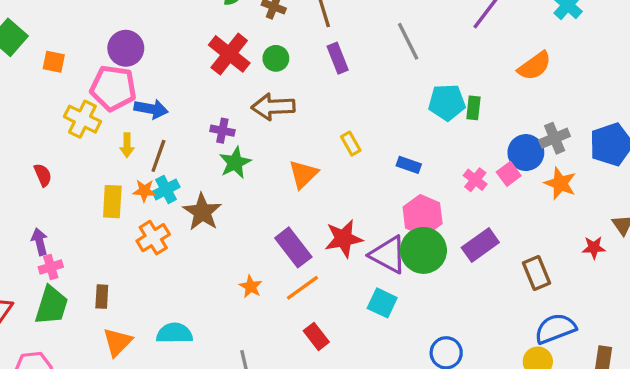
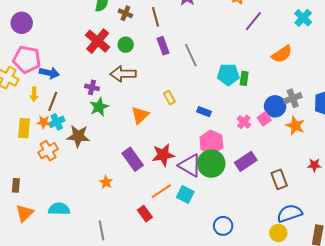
gray line: (408, 41) -> (191, 55), moved
purple circle: (126, 48) -> (22, 23), moved
brown star: (202, 212) -> (78, 136), turned -30
orange line: (302, 288) -> (161, 191), moved

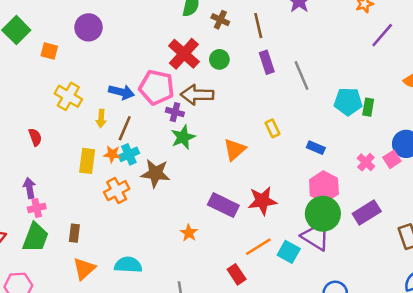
pink pentagon: (27, 60) -> (157, 87), moved
brown arrow: (123, 74) -> (197, 95), moved
purple rectangle: (133, 159) -> (223, 205), turned -30
purple triangle: (190, 165) -> (316, 236), moved

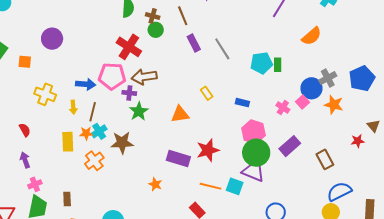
green circle: (219, 59) -> (156, 30), moved
orange triangle: (235, 149) -> (180, 114), turned 42
purple arrow: (29, 188) -> (25, 160), moved
orange line: (258, 247) -> (211, 186), turned 55

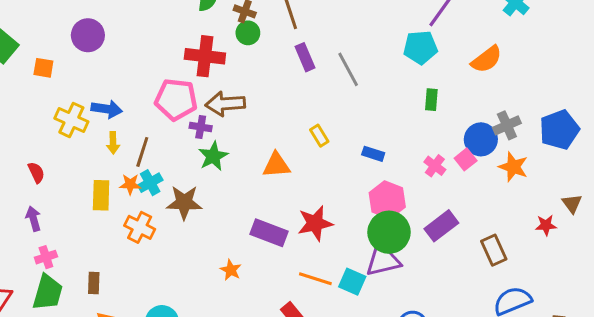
red cross: (129, 47) -> (205, 56), turned -30
cyan pentagon: (261, 63) -> (420, 47), moved
blue arrow: (86, 84) -> (107, 109), moved
orange cross: (94, 161) -> (140, 227), turned -30
purple triangle: (254, 171) -> (383, 260), turned -40

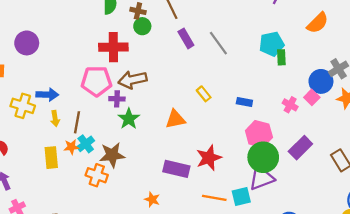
cyan pentagon: (420, 47) -> (272, 44), moved
orange cross: (140, 227) -> (97, 175), moved
cyan square: (352, 282) -> (241, 196), turned -30

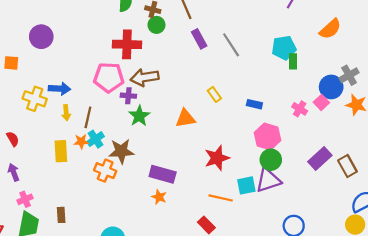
purple rectangle: (300, 148) -> (320, 158), moved
green circle: (263, 157) -> (271, 160), size x0.7
purple rectangle: (176, 169) -> (163, 174), moved
cyan square: (241, 196) -> (246, 185), moved

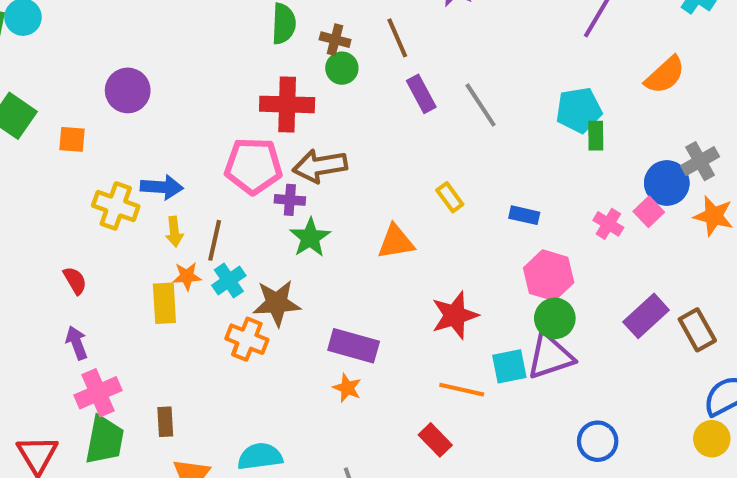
orange star: (81, 141) -> (187, 276), moved
pink cross: (25, 199) -> (98, 393), size x1.5

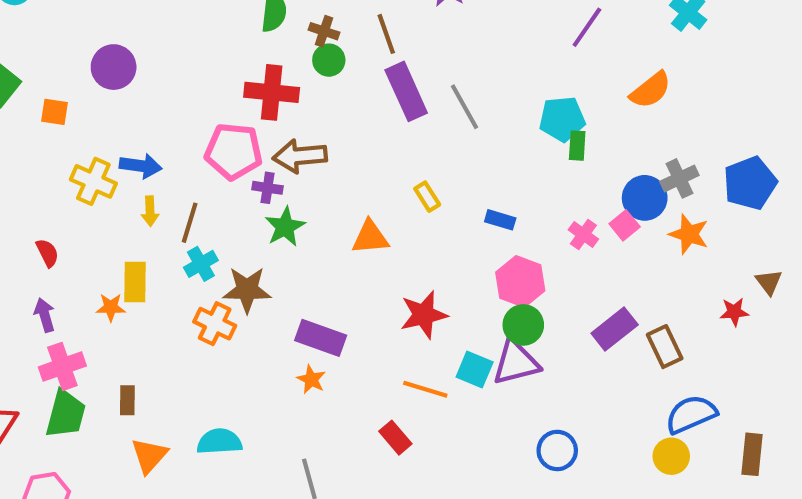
purple rectangle: (421, 94) -> (406, 91), size x1.5
orange star: (187, 276) -> (111, 307), moved
cyan square: (509, 366) -> (475, 370), turned 30

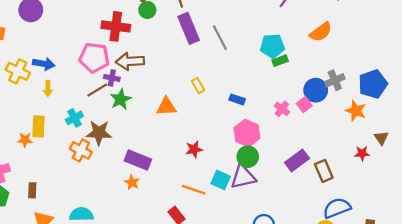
green rectangle: (577, 146) -> (280, 61), turned 64
brown line: (190, 223) -> (97, 90), moved, turned 40
orange star: (689, 234) -> (356, 111), moved
red star: (424, 315) -> (194, 149), size x0.7

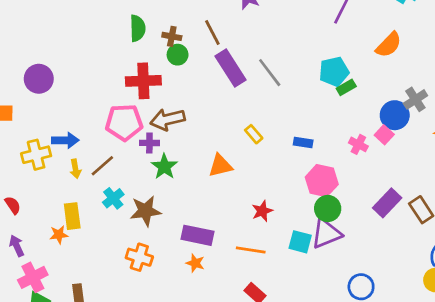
yellow cross: (18, 71) -> (36, 155), turned -30
brown line: (97, 90) -> (102, 166), moved
orange cross: (81, 150) -> (139, 257), moved
orange line: (194, 190) -> (251, 250), moved

